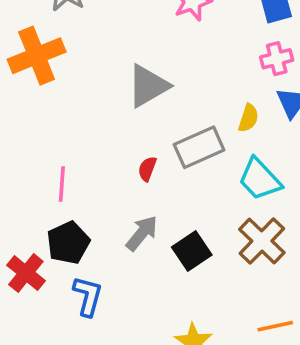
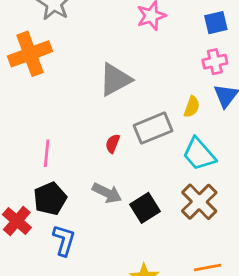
gray arrow: (142, 233) -> (107, 193), turned 76

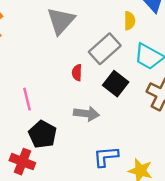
black square: (145, 208) -> (116, 84), moved
blue L-shape: (64, 240) -> (106, 157), moved, turned -92

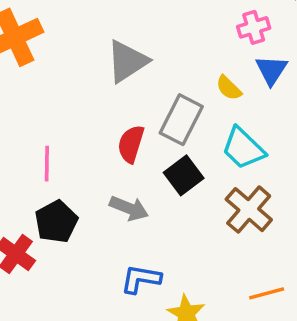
yellow semicircle: (130, 21) -> (229, 88), turned 120
gray rectangle: (105, 49) -> (181, 120), turned -36
red semicircle: (77, 73) -> (131, 144), size x1.5

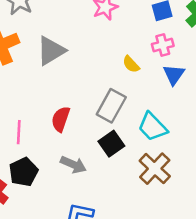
gray triangle: (127, 61) -> (51, 51), moved
yellow semicircle: (229, 88) -> (131, 64), moved
red semicircle: (131, 144) -> (61, 119), moved

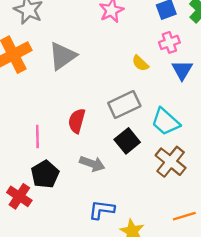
gray rectangle: (111, 106) -> (124, 105), turned 40

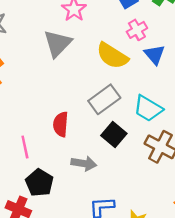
gray triangle: (62, 56) -> (58, 43), moved
yellow semicircle: (140, 63) -> (112, 56), size x1.8

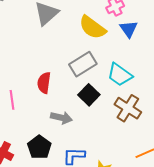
black pentagon: (39, 183) -> (39, 147), moved

